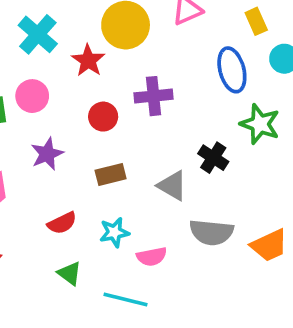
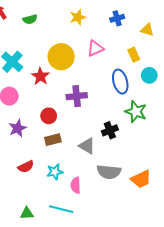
red circle: (103, 117) -> (49, 116), moved
black cross: (213, 158) -> (110, 130), turned 35
pink semicircle: (152, 257) -> (76, 185), turned 98
green triangle: (70, 273) -> (27, 213), moved, turned -40

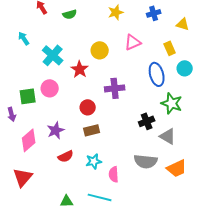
yellow circle: (61, 57) -> (100, 50), size x0.7
purple star: (18, 128) -> (56, 130), moved
gray triangle: (87, 146) -> (168, 136), moved

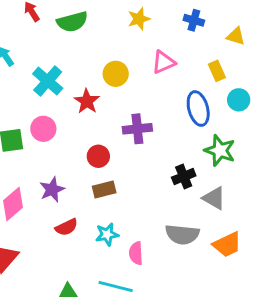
blue cross: (154, 13) -> (194, 20), turned 32
green semicircle: (70, 14) -> (72, 22), size x1.5

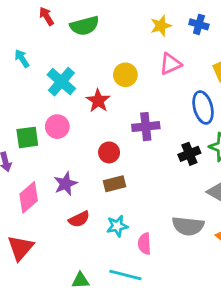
yellow star: (139, 19) -> (161, 26), moved
black cross: (184, 177) -> (189, 154), moved

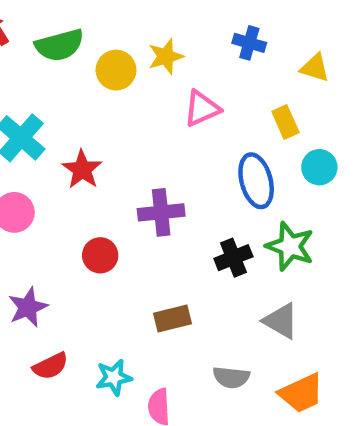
yellow star: (161, 26) -> (166, 56), moved
yellow circle: (125, 75) -> (116, 70), moved
brown rectangle: (114, 184) -> (172, 319), moved
gray semicircle: (188, 226) -> (231, 377), size x0.7

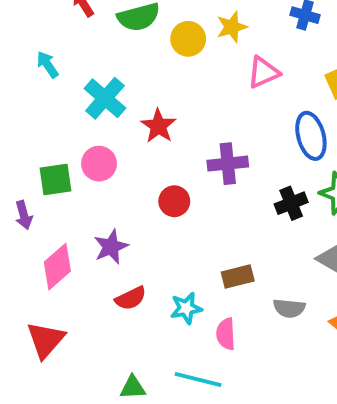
brown rectangle: (172, 319) -> (238, 276), moved

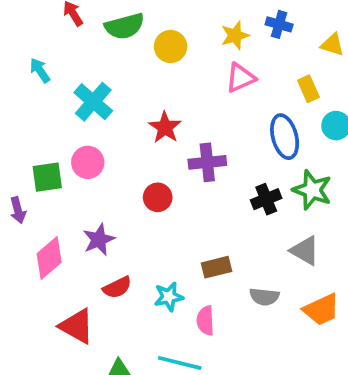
yellow star: (232, 27) -> (235, 35), moved
red star: (158, 126) -> (165, 127), moved
red triangle: (46, 340) -> (77, 326), moved, turned -42

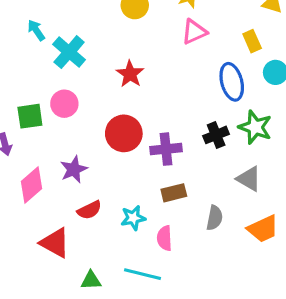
cyan arrow: (40, 70) -> (36, 30), moved
purple cross: (207, 162) -> (166, 149), moved
red circle: (158, 197) -> (124, 133), size x1.5
gray semicircle: (264, 297) -> (215, 218), turned -85

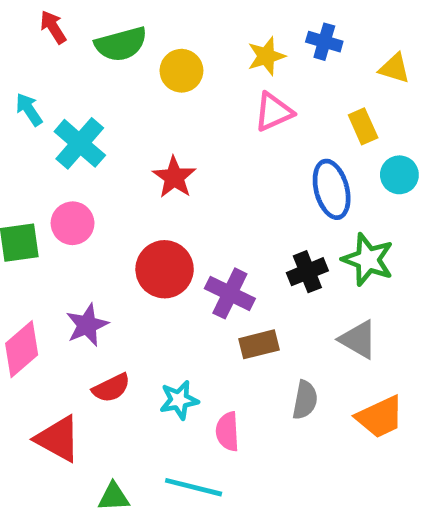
purple cross: (166, 149) -> (230, 293), turned 32
brown rectangle: (174, 193) -> (259, 344), moved

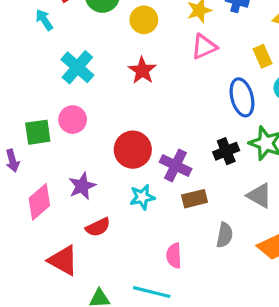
cyan arrow: (29, 109) -> (44, 20), moved
red star: (174, 177) -> (142, 70), moved
cyan star: (179, 400) -> (142, 197), moved

